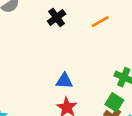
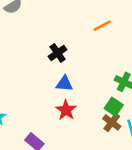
black cross: (57, 18) -> (58, 53), moved

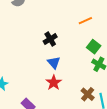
blue triangle: (64, 84) -> (54, 63), turned 40
green square: (114, 107) -> (94, 47), moved

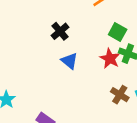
red star: (54, 83) -> (110, 59), moved

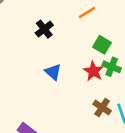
black cross: (60, 31) -> (44, 29), moved

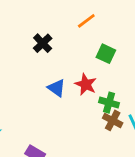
green cross: (112, 67) -> (109, 103), moved
red star: (93, 71) -> (86, 84), moved

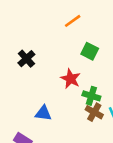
black cross: (43, 43) -> (26, 59), moved
blue triangle: (57, 88) -> (43, 113), moved, turned -30

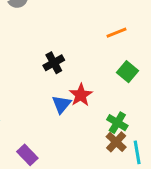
red star: (71, 79) -> (81, 95), moved
blue triangle: (43, 113) -> (61, 104), moved, turned 48

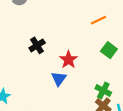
black cross: (54, 63) -> (37, 45), moved
red star: (81, 95) -> (69, 60), moved

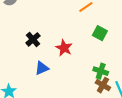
blue triangle: (59, 79) -> (42, 68), moved, turned 40

